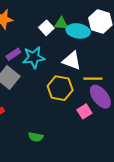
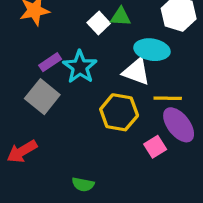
cyan ellipse: (78, 31) -> (152, 50), moved
cyan star: (34, 57) -> (80, 67), turned -30

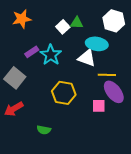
gray square: (42, 97) -> (15, 78), moved
yellow hexagon: (119, 112) -> (64, 93), moved
pink square: (155, 147) -> (99, 106), turned 32
green semicircle: (83, 184) -> (44, 130), moved

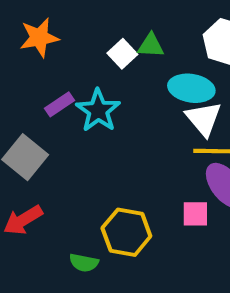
white triangle: (87, 58) -> (204, 119), moved, turned 30
yellow hexagon: (64, 93) -> (126, 232), moved

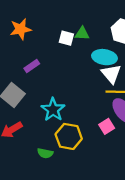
white square: (122, 54) -> (66, 38), turned -32
cyan star: (98, 111) -> (53, 110), moved
pink square: (195, 214) -> (107, 126), turned -32

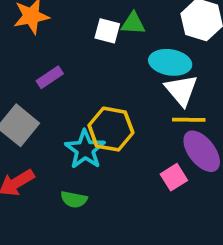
yellow hexagon: (69, 136) -> (111, 129), moved
green semicircle: (45, 153) -> (74, 199), moved

